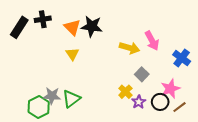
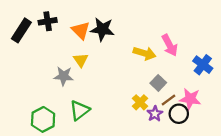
pink star: (170, 89) -> (190, 99), turned 30
gray star: (52, 96) -> (64, 76), moved
brown line: (180, 107) -> (169, 100), moved

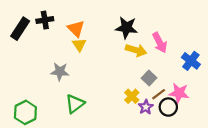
black star: (102, 29) -> (126, 28), moved
yellow triangle: (81, 60) -> (79, 45), moved
green hexagon: (43, 119) -> (25, 112), moved

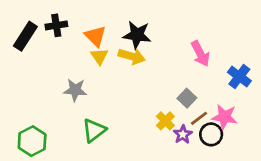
black star: (126, 28) -> (137, 35), moved
yellow arrow: (136, 50) -> (132, 56), moved

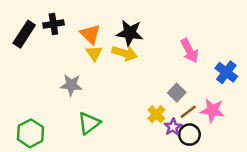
black circle: (211, 134) -> (189, 135), moved

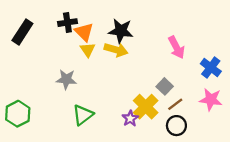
black cross: (53, 24) -> (67, 23), moved
pink star: (212, 110) -> (211, 99), moved
yellow cross: (156, 114) -> (146, 107), size x1.5
purple star: (173, 127) -> (130, 118), moved
green hexagon: (31, 133) -> (18, 114), moved

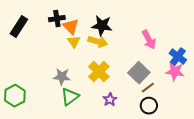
gray star: (66, 79) -> (62, 77), moved
gray square: (165, 86) -> (139, 73), size x1.5
pink star: (211, 99) -> (175, 72), moved
yellow cross: (146, 107) -> (99, 72), moved

